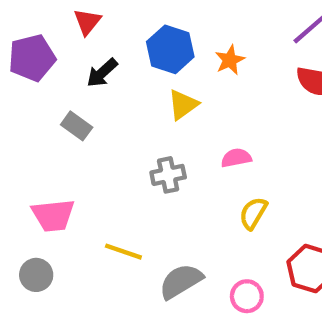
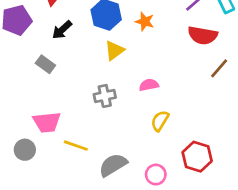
orange star: (230, 60) -> (145, 22), turned -30
pink trapezoid: (53, 215) -> (47, 122), moved
gray circle: (36, 275) -> (25, 150), moved

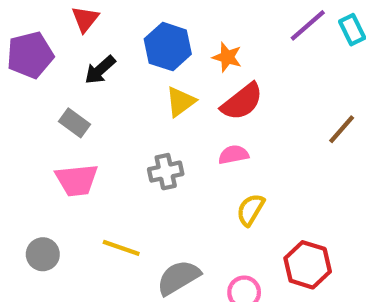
red semicircle: (203, 35) -> (242, 102), moved, turned -48
pink trapezoid: (47, 122) -> (77, 180), moved

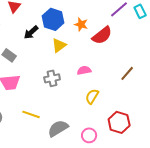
black arrow: (100, 70) -> (31, 32), moved
red semicircle: (242, 102) -> (102, 35), moved
brown line: (342, 129) -> (127, 73), moved

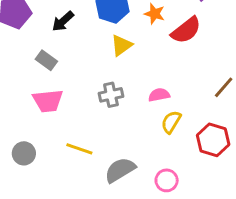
black arrow: (31, 32) -> (63, 21), moved
pink semicircle: (84, 70) -> (159, 95), moved
red hexagon: (119, 122) -> (213, 140), moved

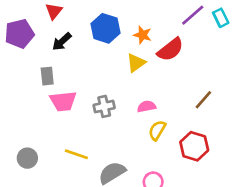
yellow triangle: (121, 45) -> (136, 63), moved
gray rectangle: (46, 60) -> (47, 76), turned 48
pink trapezoid: (48, 101) -> (63, 101), moved

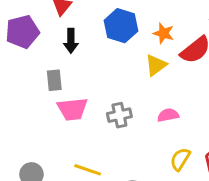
black arrow: (62, 42) -> (71, 41), turned -48
yellow semicircle: (157, 130) -> (180, 159), moved

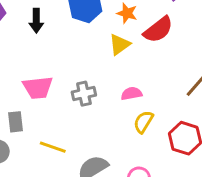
gray rectangle: (54, 80) -> (15, 122), moved
yellow semicircle: (180, 159) -> (143, 122), moved

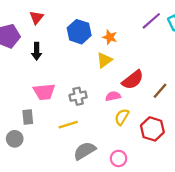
black arrow: (36, 21) -> (37, 51), moved
red semicircle: (158, 30) -> (133, 80), moved
yellow line: (53, 147) -> (68, 125), moved, turned -36

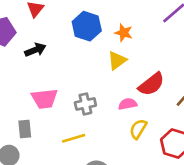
black arrow: (37, 51) -> (35, 50), turned -112

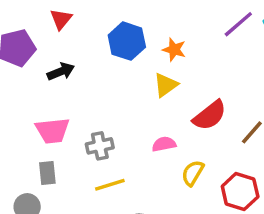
pink trapezoid: (45, 99) -> (52, 131), moved
gray cross: (85, 104) -> (100, 146), moved
pink semicircle: (128, 104) -> (164, 144), moved

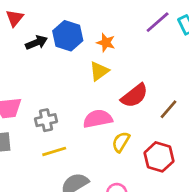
black arrow: (61, 72) -> (36, 43), moved
pink semicircle: (164, 144) -> (98, 119), size x1.5

